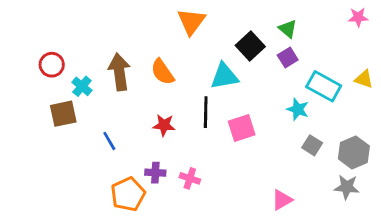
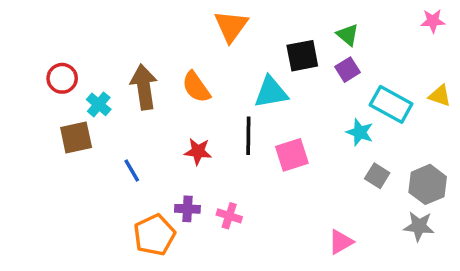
black square: (250, 46) -> (302, 56), turned 32

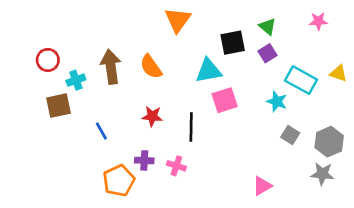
pink star: (433, 21) -> (318, 21), moved
cyan cross: (99, 104) -> (76, 80), turned 30
black line: (248, 136) -> (191, 127), moved
pink square: (292, 155) -> (225, 100), moved

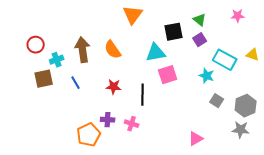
blue line: (101, 131) -> (76, 83), moved

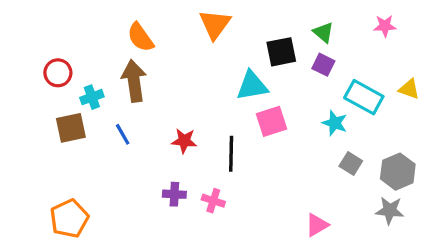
purple square: (200, 40) -> (323, 65), turned -32
orange semicircle: (113, 50) -> (140, 37), moved
orange pentagon: (89, 135) -> (69, 218), moved

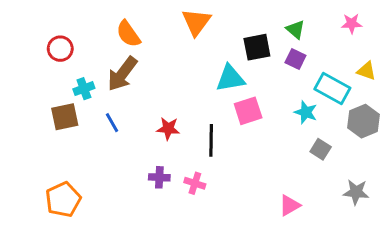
red circle: (58, 73) -> (60, 49), moved
brown arrow: (134, 81) -> (122, 74), turned -135
yellow triangle: (409, 89) -> (366, 71), moved
gray hexagon: (398, 172) -> (363, 121), moved

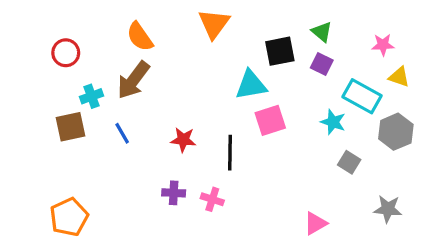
pink star: (352, 24) -> (383, 45), moved

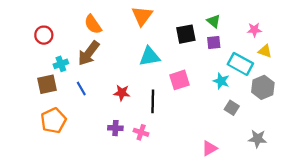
purple square: (322, 64) -> (214, 43), turned -32
cyan triangle: (251, 85) -> (150, 56), moved
orange pentagon: (69, 217) -> (53, 121), moved

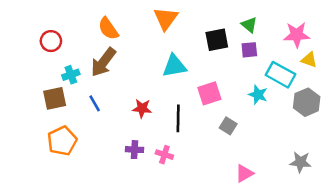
pink star: (254, 30) -> (297, 35), size x1.5
gray square: (232, 108) -> (228, 126), moved

